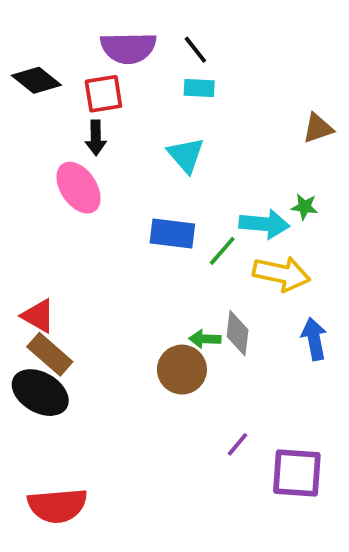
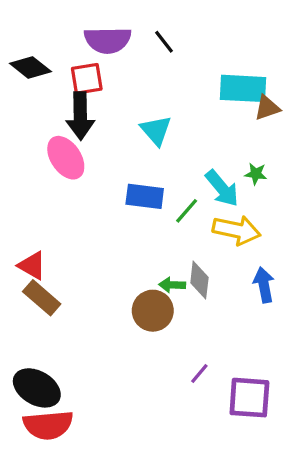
cyan rectangle: (199, 88) -> (243, 88), moved, size x1.8
black arrow: (96, 138) -> (80, 116), size x1.6
cyan arrow: (264, 224) -> (222, 188), turned 45
black ellipse: (40, 393) -> (37, 388), moved

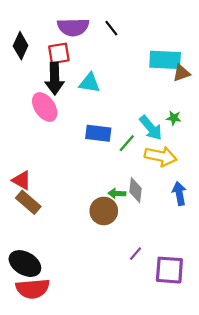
black diamond: (30, 68) -> (21, 46), turned 76
cyan triangle: (156, 130) -> (90, 83), moved, turned -40

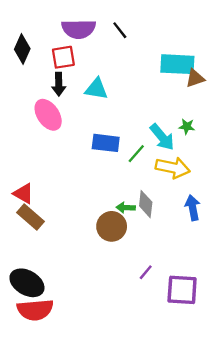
black arrow: (55, 79) -> (59, 84), size x0.7

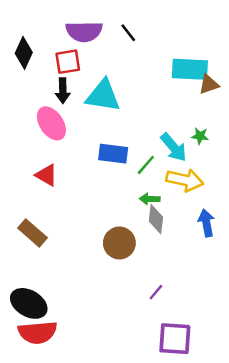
cyan triangle: (96, 89) -> (103, 96), size x1.4
red triangle: (23, 194) -> (46, 175), moved
green arrow: (126, 208) -> (150, 199), moved
purple square: (182, 290) -> (175, 339), moved

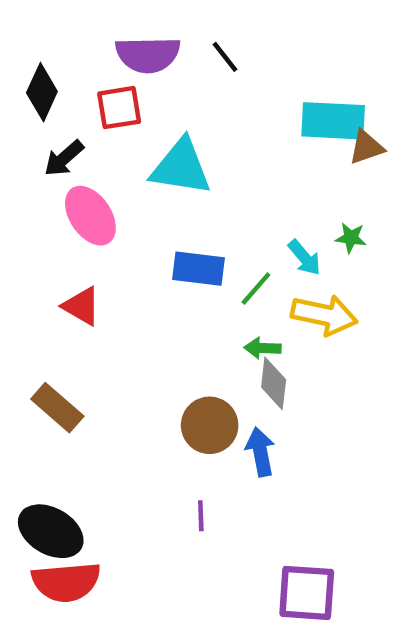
black arrow: (63, 91) -> (64, 158), moved, turned 50
cyan arrow: (174, 147) -> (304, 258), size x0.7
blue arrow: (206, 223) -> (260, 452), moved
purple line: (156, 292) -> (201, 516), moved, turned -42

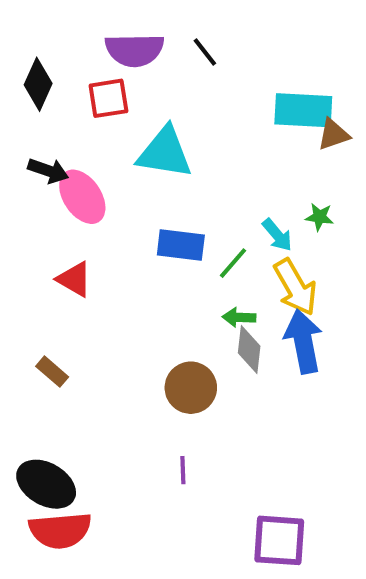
black arrow: (64, 158) -> (48, 171), moved, turned -120
yellow arrow: (324, 315) -> (295, 287), turned 48
brown rectangle: (57, 408) -> (52, 372), size x0.7
blue arrow: (260, 452) -> (303, 341), moved, size x1.4

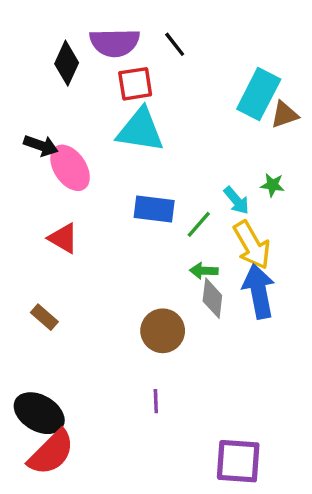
black diamond: (38, 84) -> (67, 63), moved
red square: (108, 98) -> (135, 84), moved
cyan rectangle: (303, 110) -> (259, 94), turned -66
red semicircle: (60, 530) -> (51, 453), turned -40

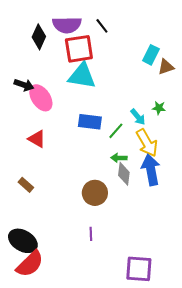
red square: (135, 84) -> (79, 49), size x1.4
cyan rectangle: (259, 94) -> (151, 55), size x0.7

